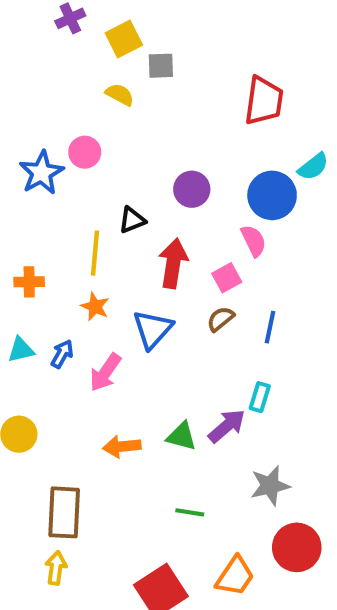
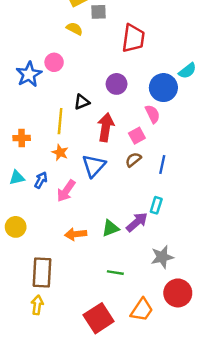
red trapezoid: (264, 101) -> (133, 38), moved
green triangle: (181, 436) -> (111, 228), turned -36

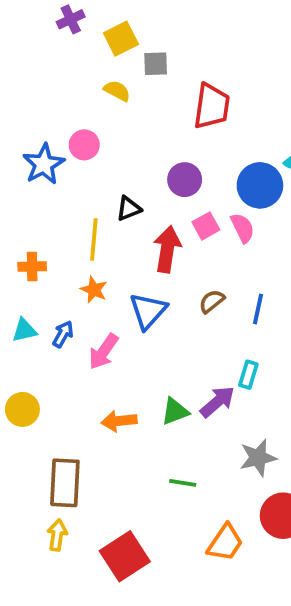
pink square: (137, 136) -> (206, 226), moved
red square: (99, 318) -> (125, 556), moved

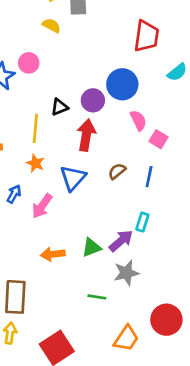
red trapezoid: (212, 106) -> (146, 36), moved
purple circle: (185, 180) -> (93, 100), moved
blue circle: (260, 185) -> (122, 84), moved
pink square: (206, 226) -> (158, 139), moved, turned -30
gray star: (258, 458) -> (126, 273), moved

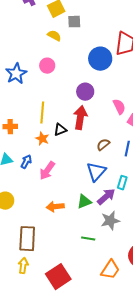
pink circle: (29, 63) -> (47, 66), moved
blue circle: (122, 84) -> (100, 59), moved
black triangle: (59, 107) -> (60, 130), moved
blue triangle: (73, 178) -> (96, 172), moved

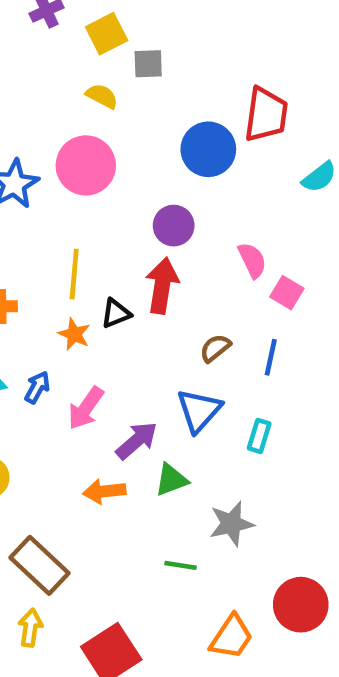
pink circle: (47, 66) -> (86, 165), size x1.6
purple arrow: (106, 197) -> (137, 441), moved
brown rectangle: (27, 239) -> (40, 565), turned -50

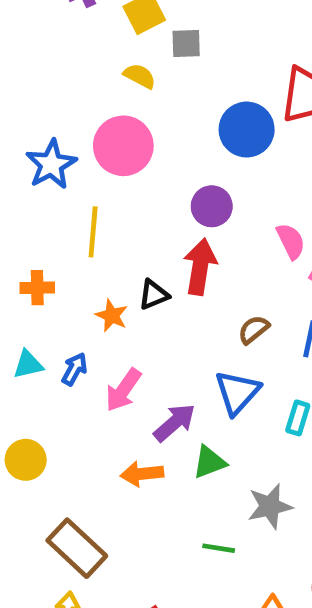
yellow line: (74, 274) -> (93, 232), moved

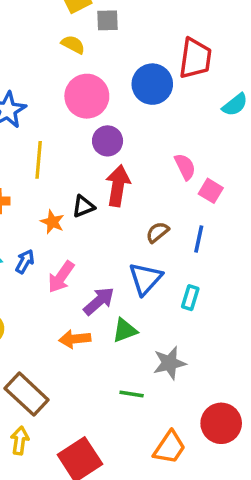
pink circle: (123, 146) -> (87, 96), moved
purple circle: (212, 206) -> (108, 141), moved

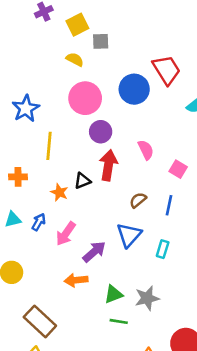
red trapezoid: (195, 58) -> (166, 70), turned -40
pink semicircle: (185, 167) -> (146, 150), moved
green triangle: (125, 330) -> (114, 294), moved

